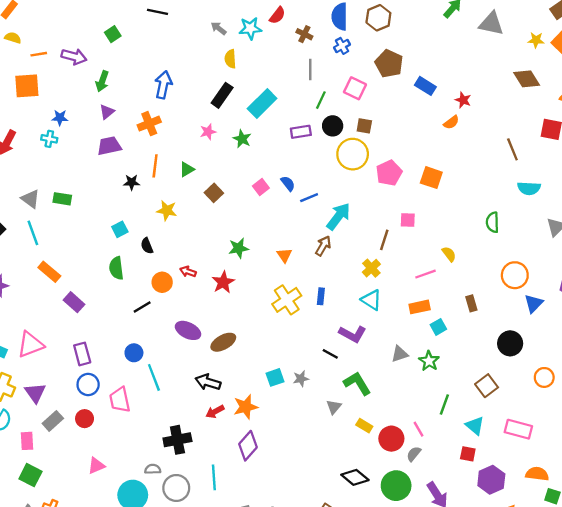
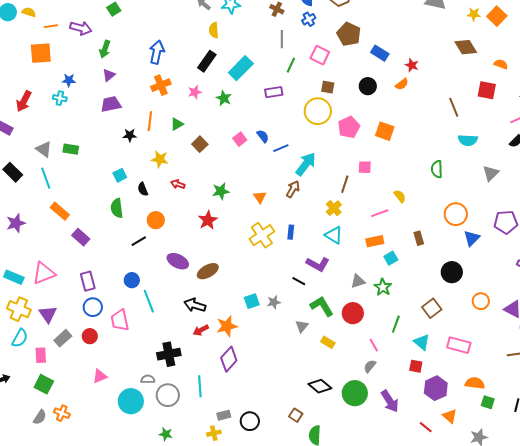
orange cross: (149, 124) -> (161, 85), moved
black circle: (333, 126) -> (368, 86), moved
red arrow: (188, 272) -> (178, 184), moved
red circle: (391, 439) -> (353, 313), moved

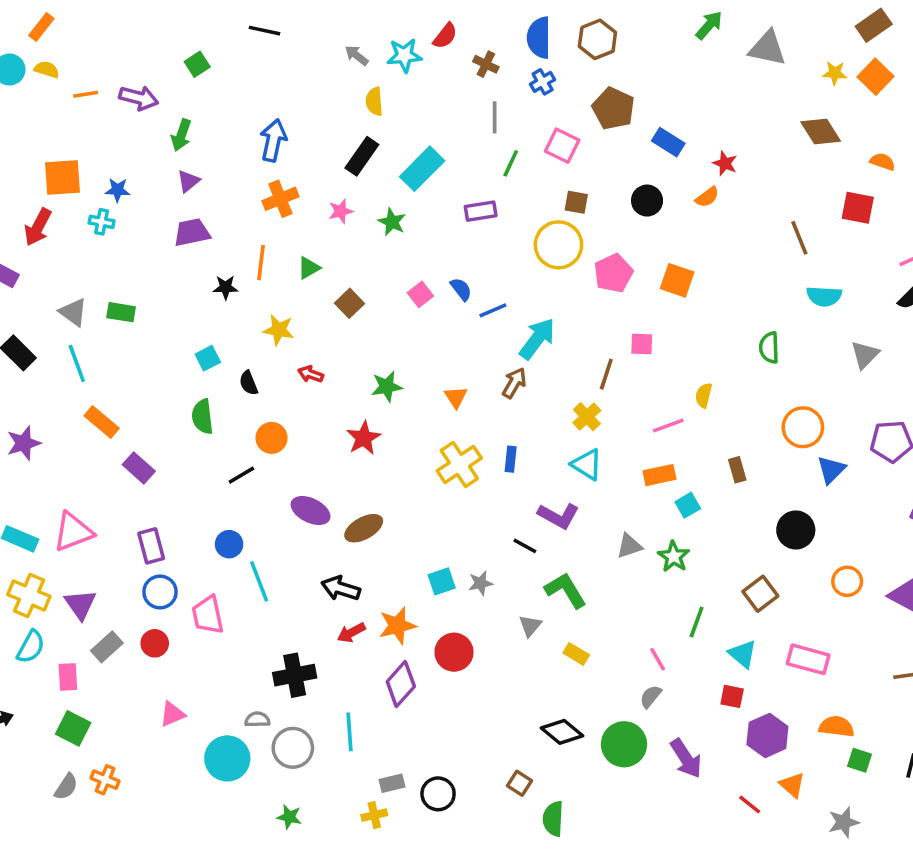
orange square: (41, 53) -> (63, 178), moved
yellow semicircle: (400, 196) -> (704, 395), turned -128
red circle: (353, 313) -> (454, 652), moved

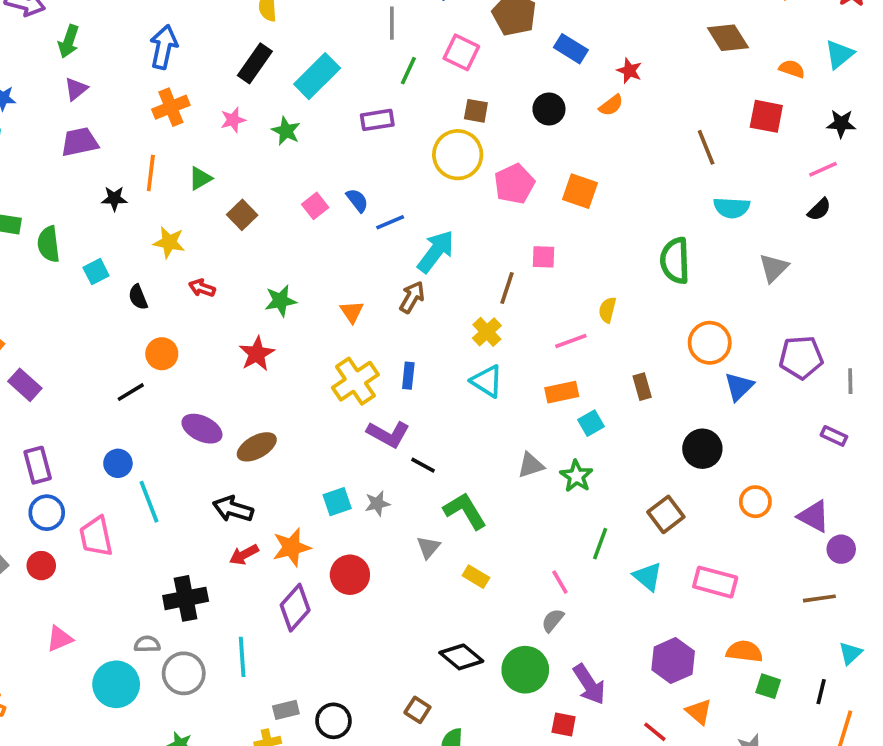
green semicircle: (769, 348) -> (675, 261), size x1.4
green semicircle: (203, 417) -> (49, 244), moved
purple L-shape: (558, 516) -> (388, 434), moved
red square: (732, 696) -> (564, 724), moved

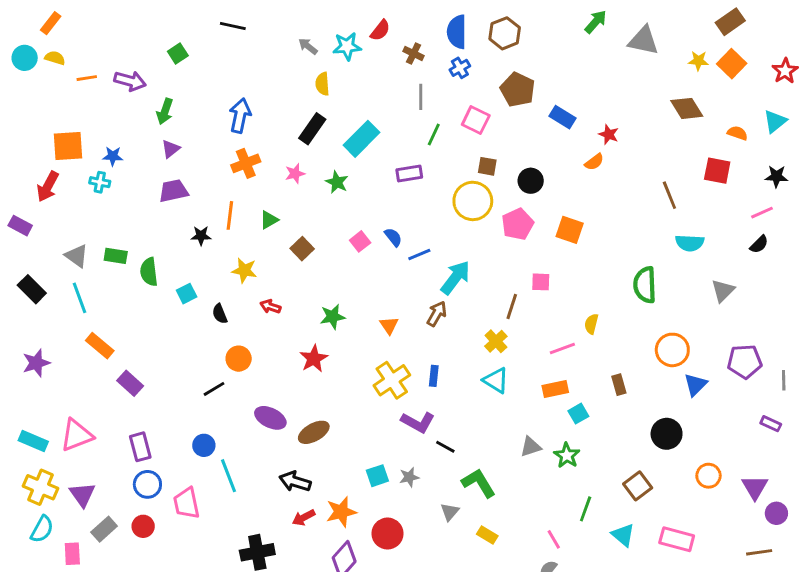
black circle: (549, 109) -> (531, 181), moved
purple triangle: (814, 516) -> (755, 487), turned 32

